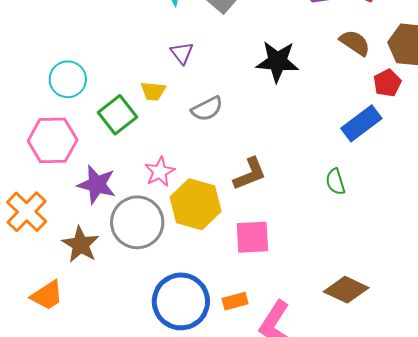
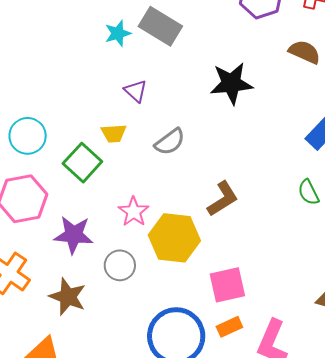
gray circle: (137, 222) -> (120, 265), size x0.6
pink square: (252, 237) -> (227, 285), moved

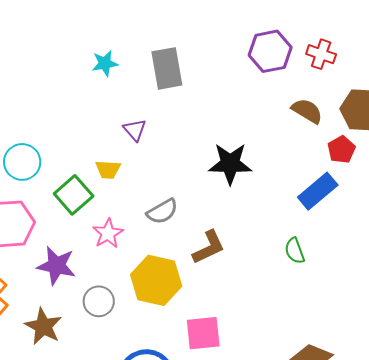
gray rectangle: (160, 26) -> (167, 68), turned 42
cyan star: (118, 33) -> (105, 63), moved
black star: (231, 83) -> (230, 164), moved
gray semicircle: (170, 142) -> (162, 211), moved
pink star: (134, 212) -> (108, 233), moved

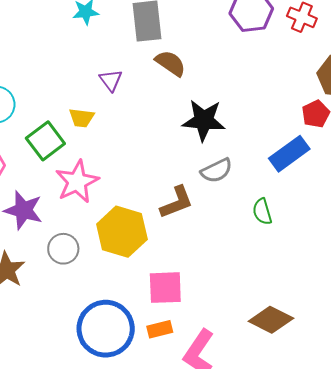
brown semicircle: (307, 111) -> (171, 63), moved
gray semicircle: (162, 211) -> (217, 171), moved
pink star: (108, 233) -> (77, 182), size x1.4

